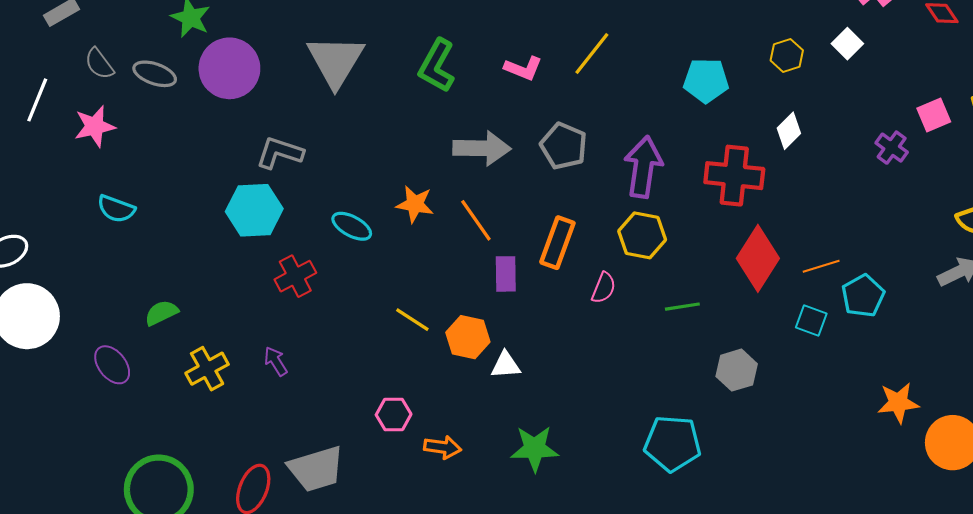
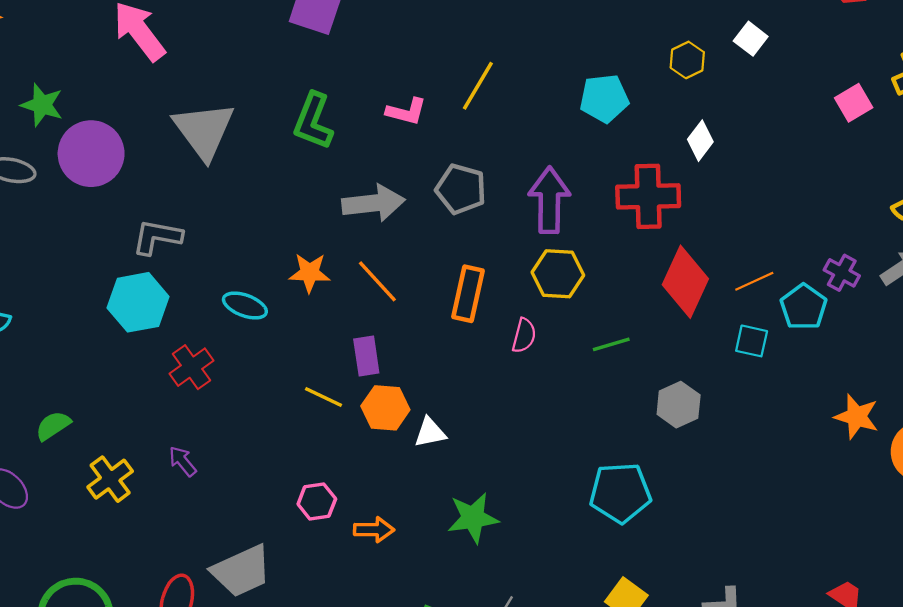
purple cross: (892, 148) -> (842, 273), moved
purple rectangle: (506, 274) -> (366, 356), moved
orange star: (898, 403) -> (857, 417), turned 30

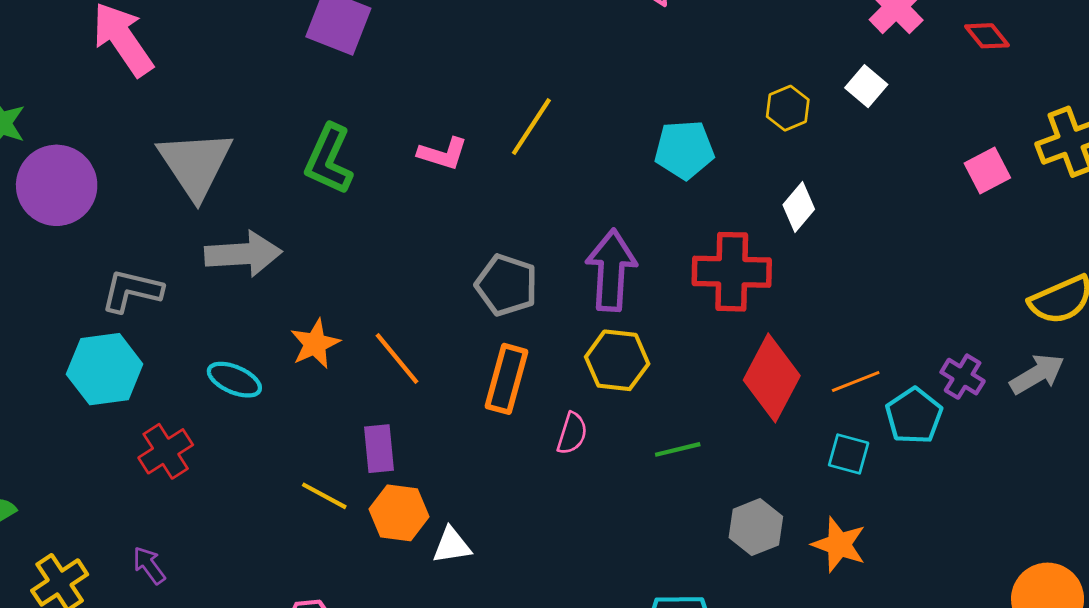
gray pentagon: (461, 189) -> (507, 285), moved
gray arrow: (373, 203) -> (243, 254), moved
orange star: (310, 273) -> (315, 344), turned -30
orange star: (857, 417) -> (839, 545), moved

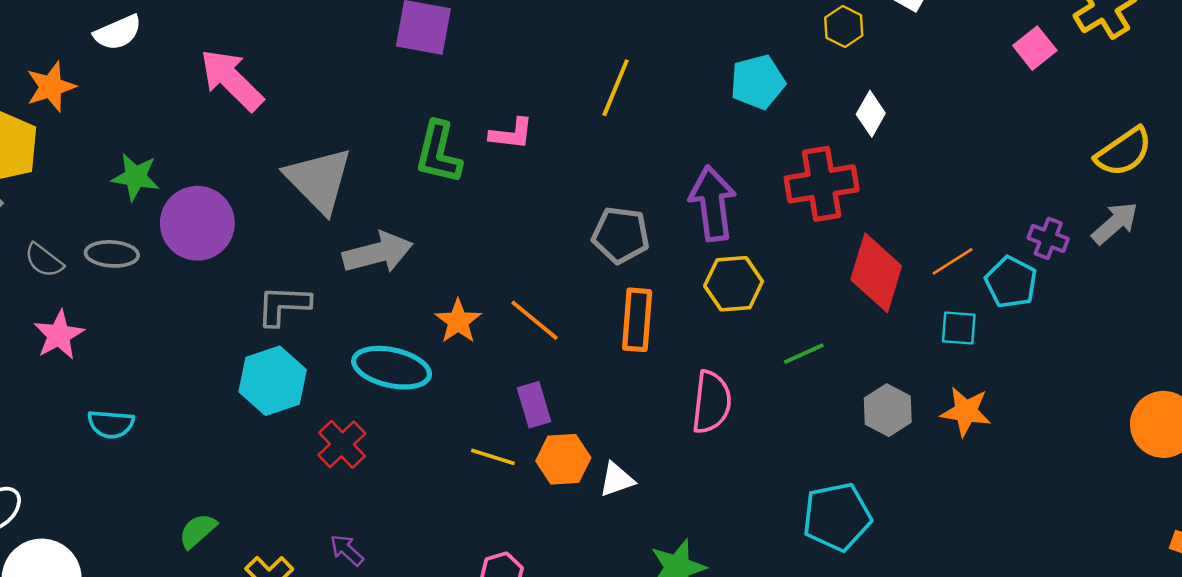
pink L-shape: (443, 154) -> (511, 134), moved
cyan ellipse: (234, 380) -> (392, 368), size x1.5
pink semicircle: (572, 433) -> (712, 402), moved, size x1.6

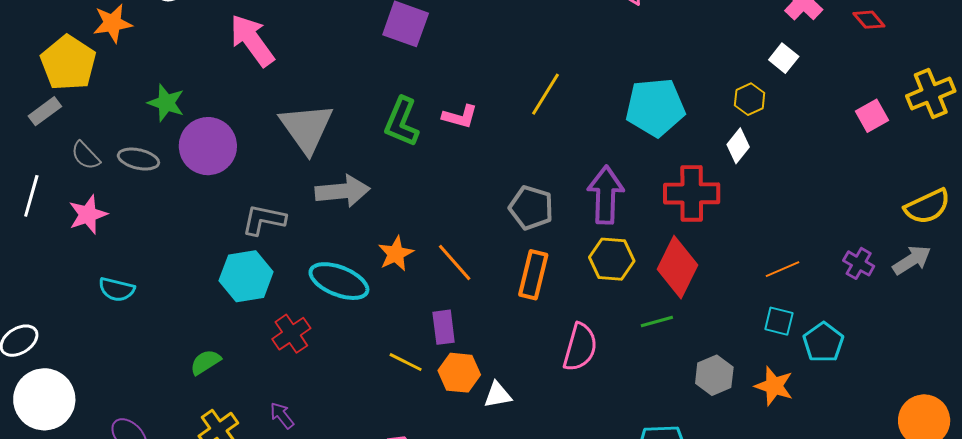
yellow hexagon: (844, 26) -> (750, 99), moved
cyan pentagon: (758, 82) -> (655, 107), size x1.4
red diamond: (876, 273) -> (677, 267), moved
cyan pentagon: (1011, 282) -> (823, 342), moved
green semicircle: (198, 531) -> (205, 362), moved

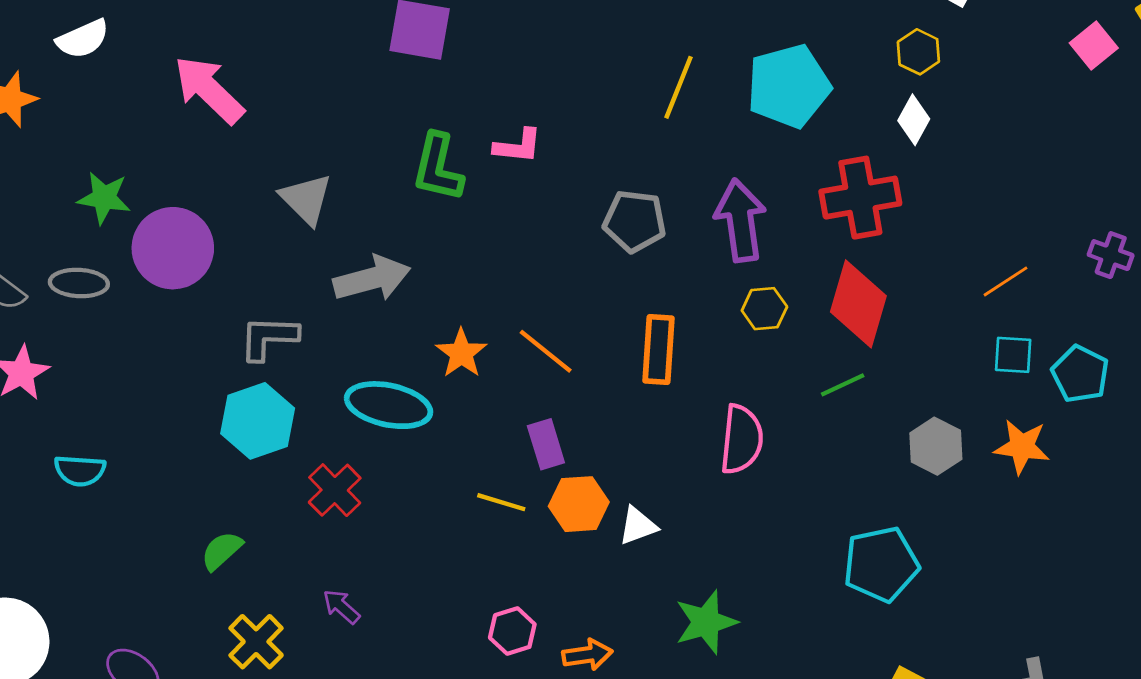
yellow line: (546, 94) -> (679, 87), moved
gray triangle: (306, 128) -> (306, 199), size x0.7
gray pentagon: (531, 208) -> (635, 221), moved
yellow hexagon: (612, 259) -> (764, 309), size x0.7

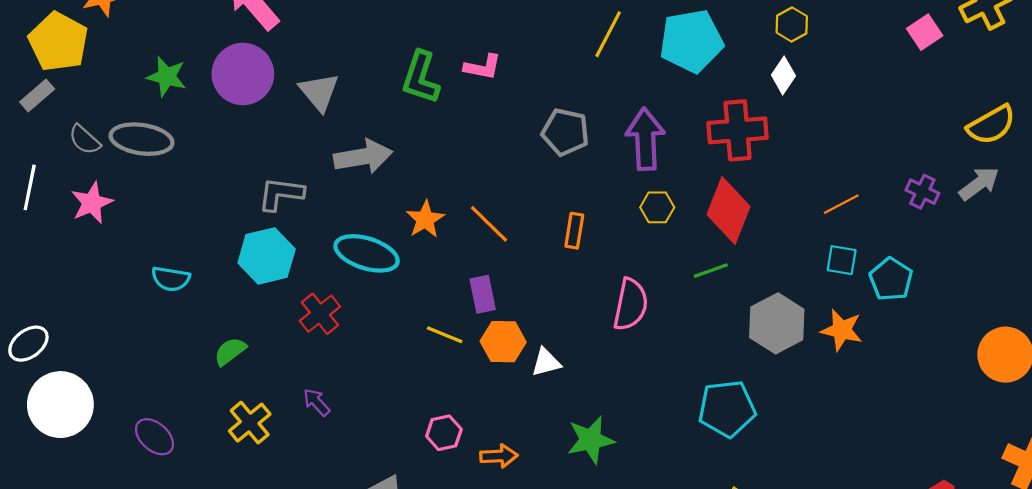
purple circle: (173, 248) -> (243, 74), moved
gray ellipse: (79, 283) -> (142, 139), size x1.4
orange rectangle: (659, 349) -> (574, 231), size x0.7
gray hexagon: (936, 446) -> (777, 323), size x1.4
cyan semicircle: (80, 471) -> (171, 279), moved

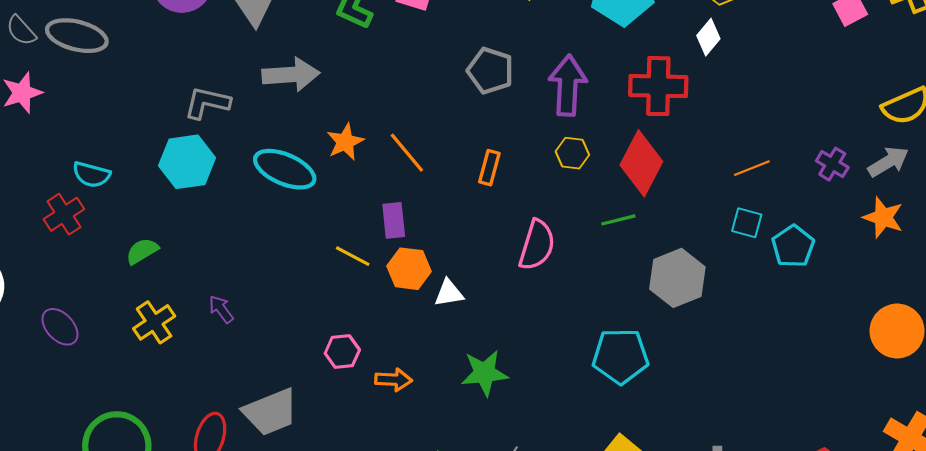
red cross: (320, 314) -> (64, 214), moved
orange star: (842, 330) -> (883, 217), moved

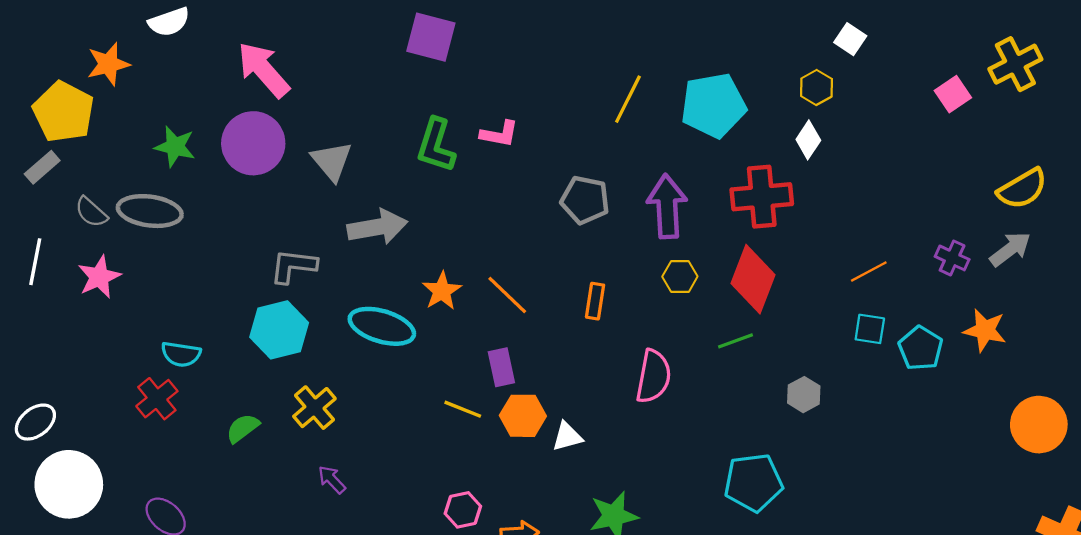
orange star: (883, 217) -> (985, 330), moved
gray hexagon: (677, 278) -> (804, 395), size x0.6
yellow cross: (154, 322) -> (314, 408), moved

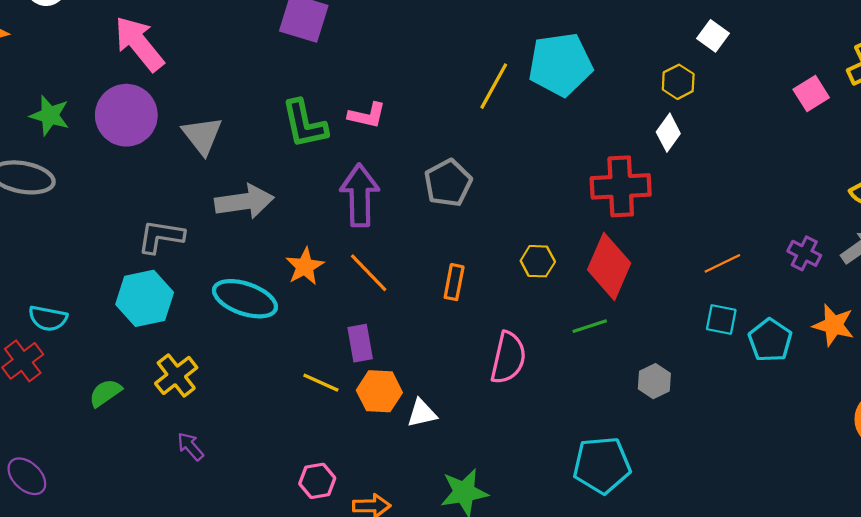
cyan pentagon: (713, 105) -> (560, 64), moved
green L-shape: (436, 145) -> (305, 124), turned -32
gray pentagon: (585, 200) -> (448, 183), turned 30
purple arrow: (667, 206) -> (360, 195), moved

